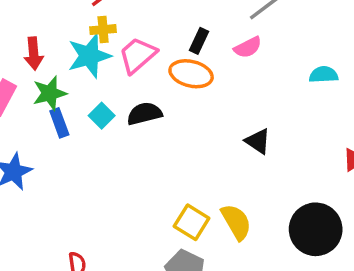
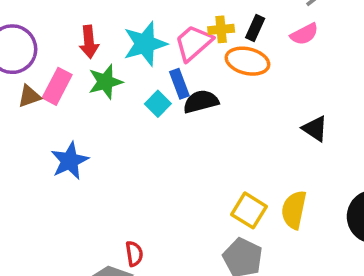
yellow cross: (103, 30) -> (221, 29), moved
blue rectangle: (59, 123) -> (179, 84), moved
yellow semicircle: (236, 222) -> (294, 210), turned -138

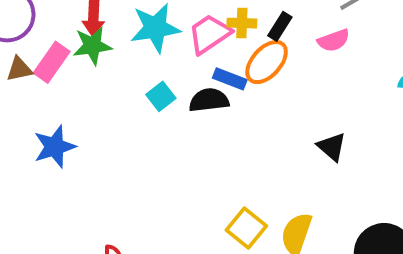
orange ellipse: (247, 61) -> (267, 62), turned -69
green star: (105, 82) -> (92, 46), moved
blue rectangle: (179, 84) -> (230, 79), moved, turned -56

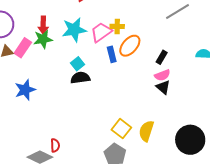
black rectangle: (280, 26) -> (162, 57), moved
pink semicircle: (334, 40) -> (162, 75), moved
blue rectangle: (230, 79) -> (112, 54), turned 56
black semicircle: (209, 100) -> (80, 78), moved

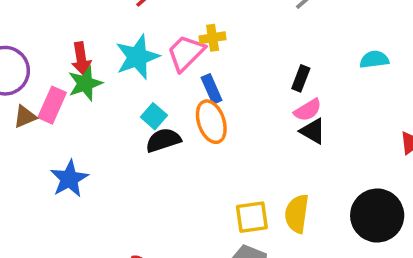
orange ellipse: (130, 46) -> (211, 122), moved, turned -50
yellow square: (121, 129) -> (252, 217), turned -36

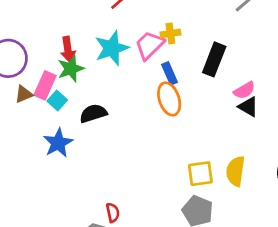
black rectangle: (301, 78) -> (214, 59), moved, size x1.6
cyan square: (154, 116) -> (57, 100), moved
black semicircle: (163, 140) -> (93, 113), moved

